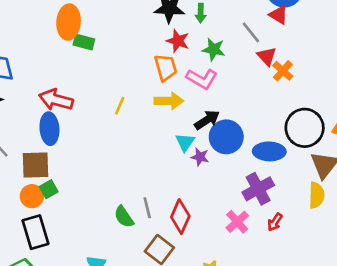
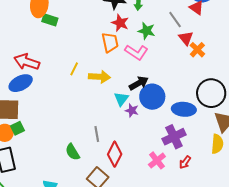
yellow arrow: (169, 101) -> (99, 77), moved
blue ellipse: (49, 129) -> (21, 83), turned 65
gray line: (147, 208) -> (97, 134), moved

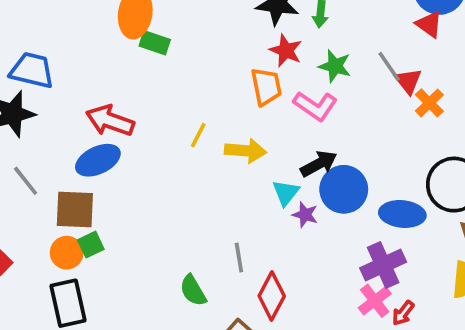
gray line: (175, 20) -> (389, 67), moved
pink cross: (157, 160) -> (375, 301), moved

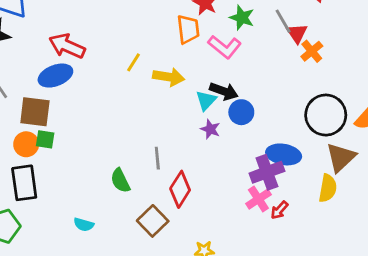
black arrow: (319, 164) -> (224, 91), turned 44
blue circle: (344, 189) -> (241, 112), size x0.7
cyan triangle: (286, 193) -> (206, 100), moved
blue ellipse: (402, 214) -> (284, 154), moved
green square: (91, 245) -> (45, 139), turned 30

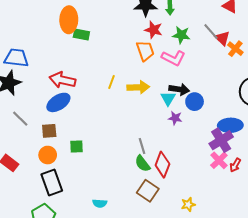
brown square: (35, 112) -> (49, 131), size x0.7
green square: (45, 139) -> (77, 146), moved
green semicircle: (120, 181) -> (143, 164), moved

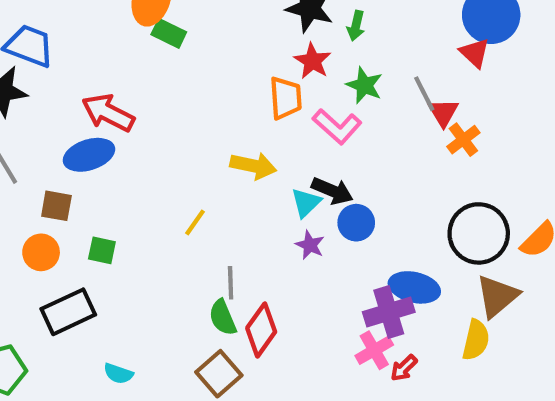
yellow line: (111, 82) -> (195, 222), moved
black rectangle: (52, 182) -> (68, 312), moved, turned 70

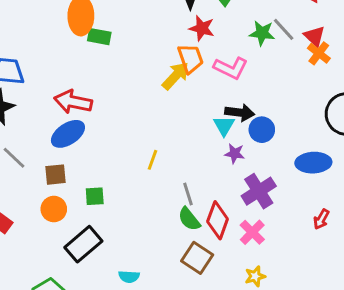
green star: (364, 85) -> (262, 33), moved
red triangle: (443, 112) -> (314, 36), moved
yellow arrow: (253, 166) -> (176, 76), moved, turned -44
purple cross: (389, 312) -> (259, 191), moved
pink cross: (374, 350) -> (252, 232), moved

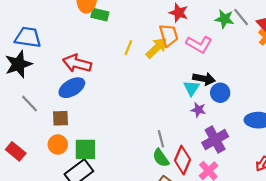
yellow line: (153, 160) -> (128, 48), moved
green square: (95, 196) -> (85, 149), moved, size x1.5

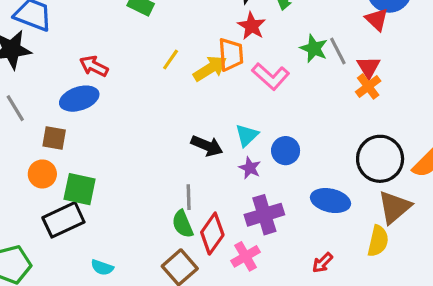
red arrow: (77, 63) -> (94, 66), size x0.7
black arrow: (204, 79) -> (207, 146), moved

